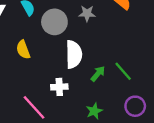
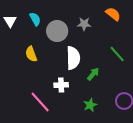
green line: (123, 71) -> (117, 54), moved

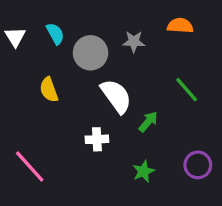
orange semicircle: (113, 14) -> (180, 26), turned -35
white semicircle: (73, 58) -> (116, 96), turned -35
pink line: (40, 102) -> (30, 167), moved

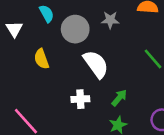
white triangle: (15, 37) -> (14, 29), moved
green arrow: (148, 122) -> (119, 98), moved

